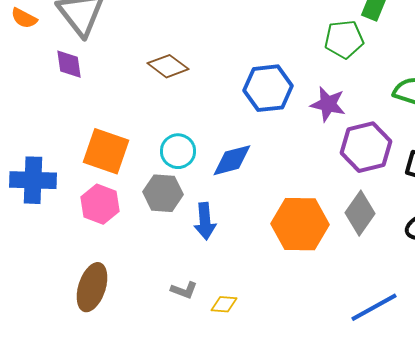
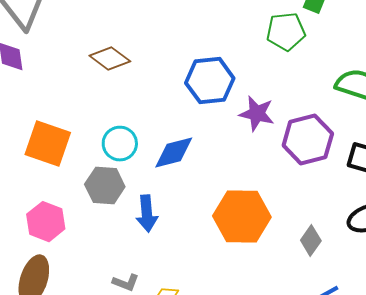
purple star: (328, 104) -> (257, 114), moved
pink hexagon: (100, 204) -> (46, 222), moved
gray diamond: (360, 213) -> (311, 241), moved, size x0.7

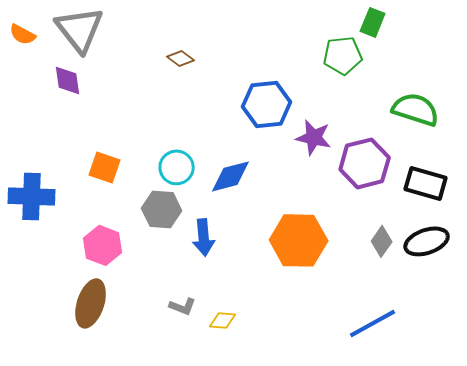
brown diamond: (110, 59) -> (181, 58), moved, size x0.7
orange square: (48, 144) -> (105, 167), size x0.7
gray diamond: (311, 241) -> (382, 241), moved

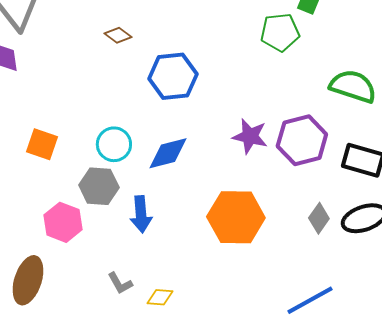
blue hexagon: (267, 104) -> (173, 76), moved
purple star: (314, 137) -> (250, 136), moved
pink hexagon: (103, 245) -> (63, 222), moved
gray L-shape: (183, 306) -> (120, 283), turned 40

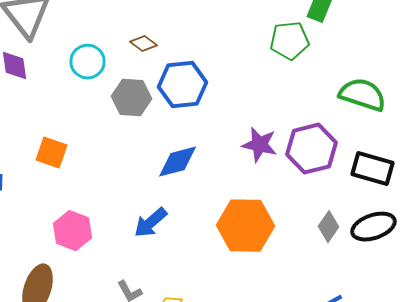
brown diamond: (118, 35) -> (144, 44), moved
cyan circle: (114, 144) -> (88, 62), moved
gray hexagon: (99, 186) -> (132, 98), moved
blue arrow: (141, 214) -> (150, 223), turned 54

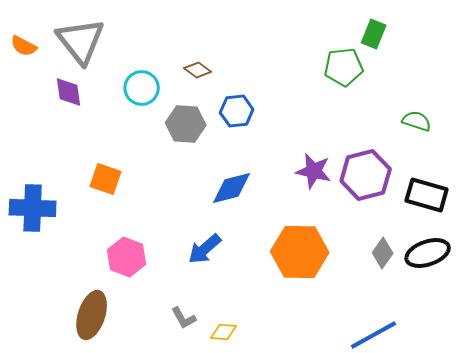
blue hexagon: (182, 85) -> (237, 111), size x0.7
green semicircle: (362, 95) -> (417, 121), size x0.6

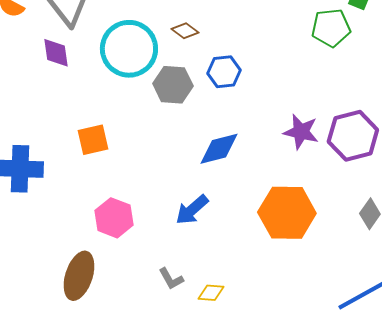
cyan circle: (142, 88) -> (129, 49), size x1.6
orange square: (106, 179) -> (93, 140), turned -32

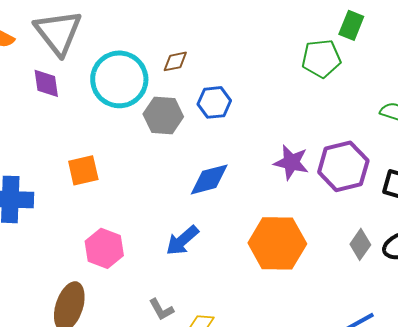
brown diamond: (185, 31) -> (175, 61), turned -48

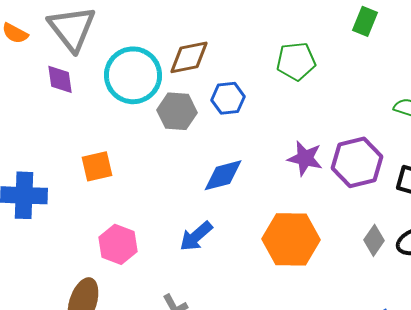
green pentagon: (321, 58) -> (296, 61), moved
brown diamond: (175, 61) -> (189, 57), size x1.6

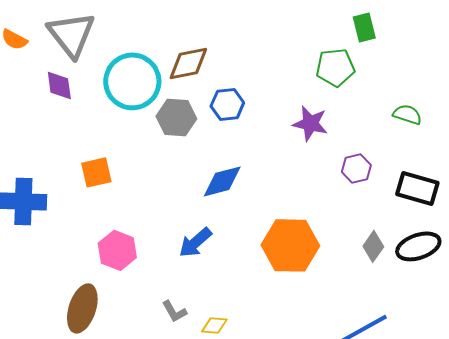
green rectangle: (365, 21) -> (364, 27), turned -36
green pentagon: (296, 61) -> (335, 67), moved
purple star: (305, 158) -> (310, 123), moved
purple hexagon: (357, 162) -> (356, 168), size x0.6

